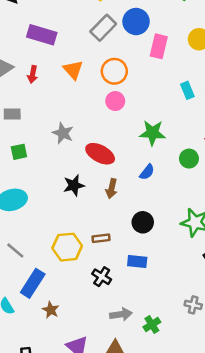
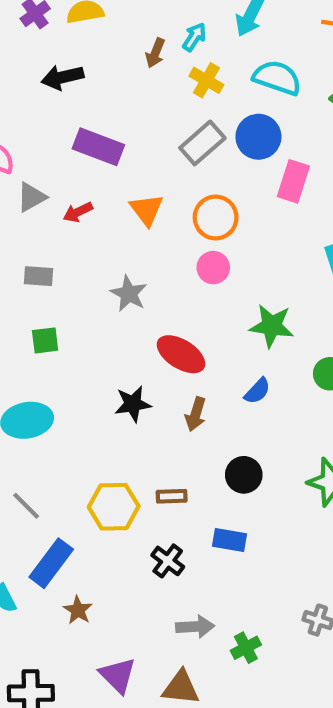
red arrow: (33, 74) -> (78, 212), turned 49
gray star: (63, 133) -> (129, 294), moved

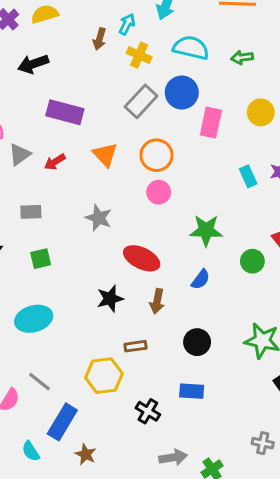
brown rectangle: (172, 496) -> (135, 346), moved

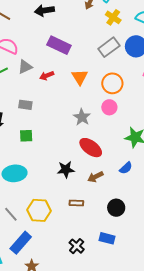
gray star: (99, 218) -> (82, 117), moved
brown arrow: (157, 301) -> (95, 177), turned 42
yellow hexagon: (104, 376) -> (39, 210), moved

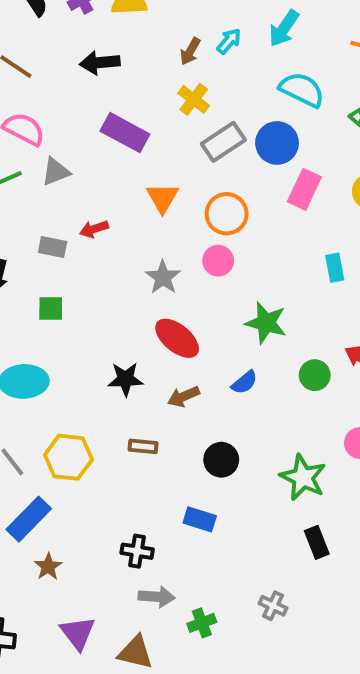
yellow cross: (113, 17) -> (194, 99), moved
red arrow: (47, 76) -> (94, 229), moved
black cross: (77, 246) -> (137, 551), moved, turned -35

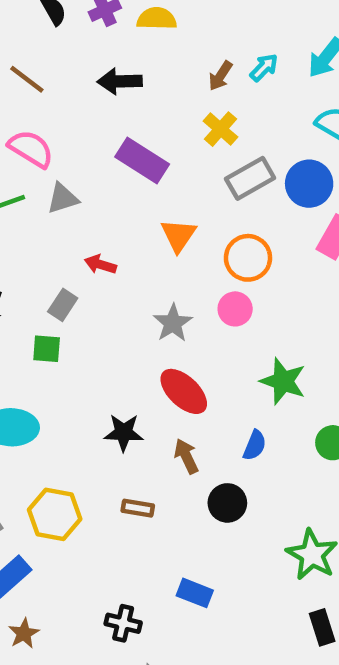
red arrow: (94, 229) -> (100, 264), turned 32
gray rectangle: (53, 247) -> (63, 305), moved, turned -72
blue semicircle: (244, 382) -> (255, 445), turned -32
brown arrow: (183, 397) -> (186, 456), turned 84
black circle: (221, 460) -> (227, 503), moved

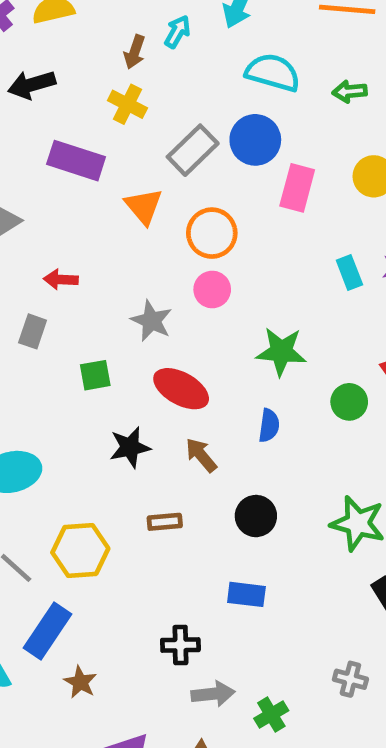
yellow cross: (220, 129) -> (127, 104), moved
orange triangle: (178, 235) -> (144, 206), moved
green square: (47, 349) -> (95, 375), moved
black circle: (227, 503) -> (256, 516), moved

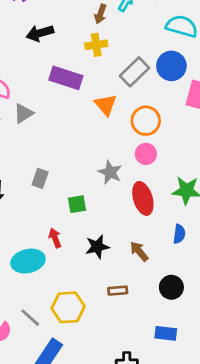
yellow cross: (127, 104) -> (96, 45), turned -35
red arrow: (61, 279) -> (55, 238), moved, turned 66
red ellipse: (181, 389) -> (143, 198), moved, turned 44

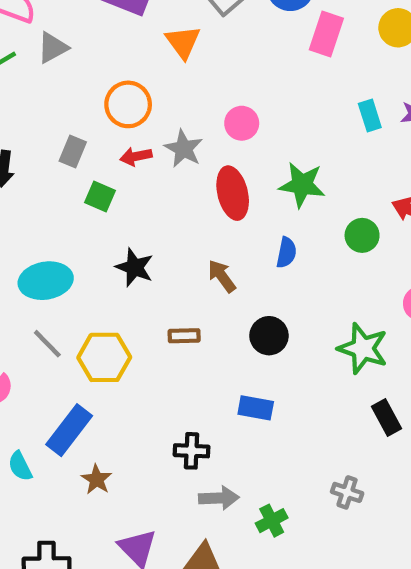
orange circle: (146, 121) -> (128, 104), moved
green square: (77, 204) -> (100, 197), moved, turned 30
red arrow: (55, 238) -> (136, 156), moved, turned -84
black star: (97, 247) -> (135, 267), moved, turned 30
gray line: (30, 318) -> (47, 344), moved

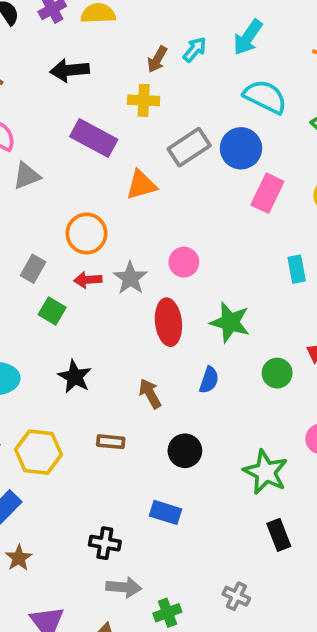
orange triangle: (183, 42) -> (141, 185), turned 44

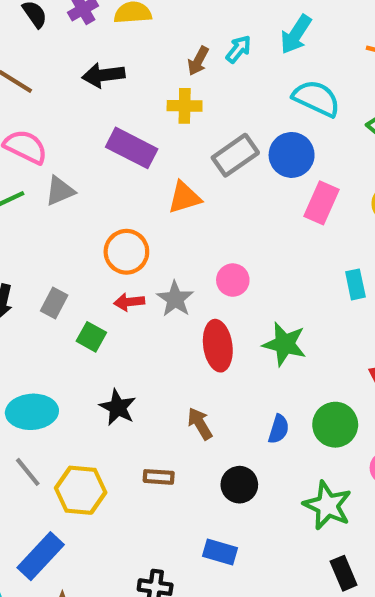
gray rectangle: (33, 269) -> (54, 303), moved
green circle: (277, 373) -> (335, 425), moved, size x1.4
blue semicircle: (209, 380) -> (279, 429), moved

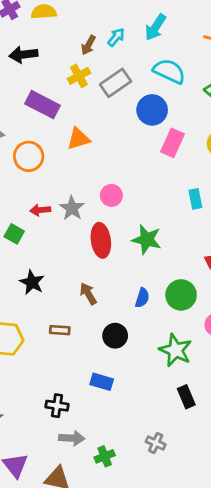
yellow cross: (185, 106) -> (79, 76), turned -30
gray rectangle: (235, 155) -> (116, 83), moved
orange circle: (126, 252) -> (29, 156), moved

